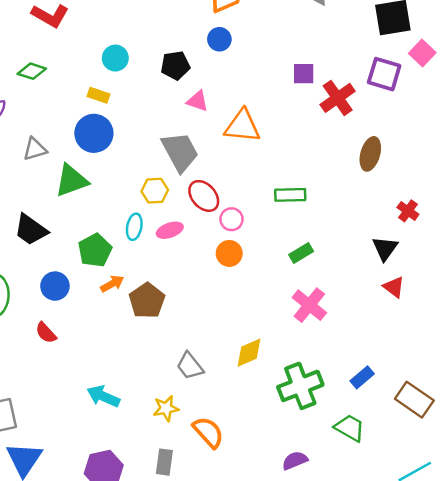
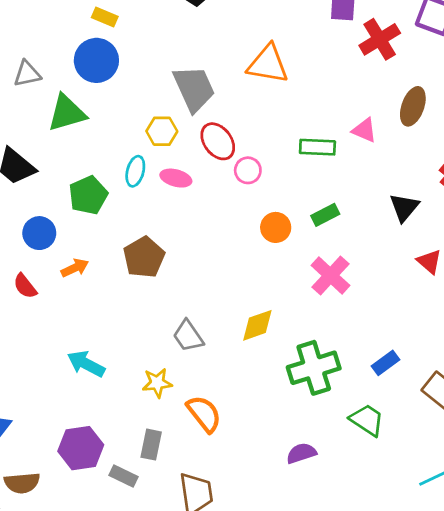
pink triangle: (197, 101) -> (364, 130), moved
pink ellipse: (170, 230) -> (176, 178), turned 30
black triangle: (385, 248) -> (404, 207), moved
orange circle: (229, 253) -> (276, 227), moved
orange arrow: (112, 284) -> (75, 268), moved

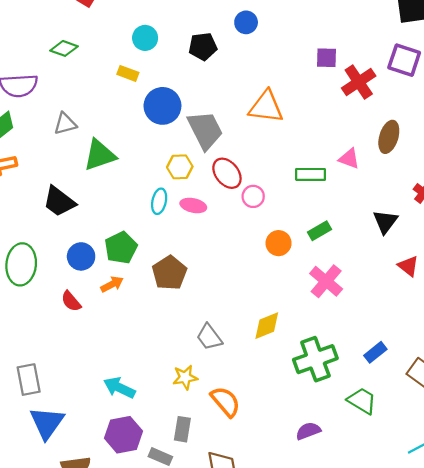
blue circle: (96, 60) -> (162, 106), moved
green pentagon: (88, 195) -> (121, 248), moved
cyan arrow: (86, 364) -> (119, 388), moved

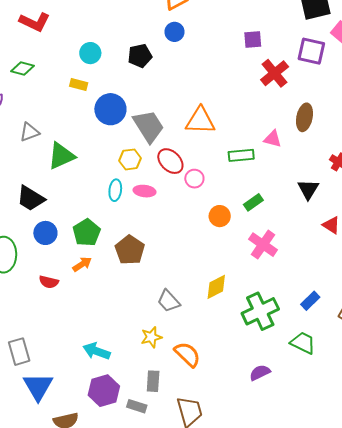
purple square: (327, 58) -> (253, 39), moved
orange triangle: (266, 107) -> (200, 121), moved
blue circle: (81, 256) -> (45, 233), moved
red semicircle: (71, 301) -> (49, 282), turned -30

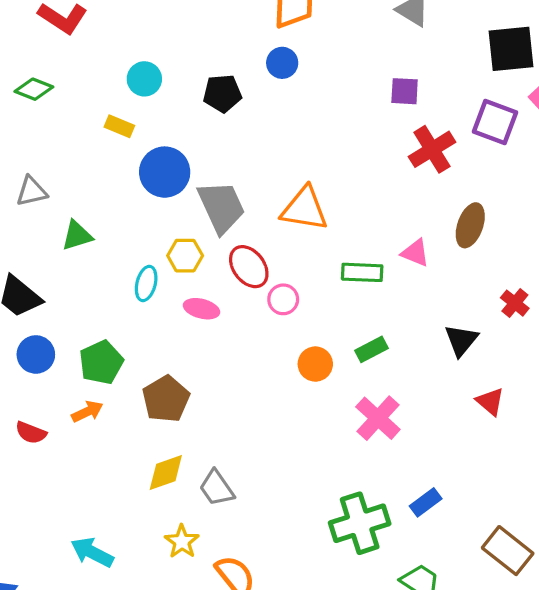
green triangle: (61, 156) -> (77, 236), size x0.7
cyan ellipse: (115, 190) -> (146, 283), moved
yellow diamond: (216, 287) -> (166, 472), moved
blue rectangle: (310, 301) -> (426, 502), moved
yellow star: (151, 337) -> (182, 542), turned -30

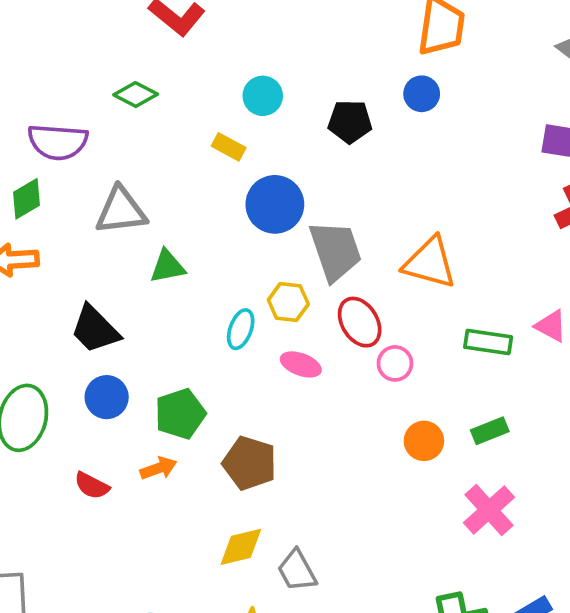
gray triangle: (32, 191) -> (121, 211), size x1.4
brown pentagon: (166, 399) -> (250, 463), turned -30

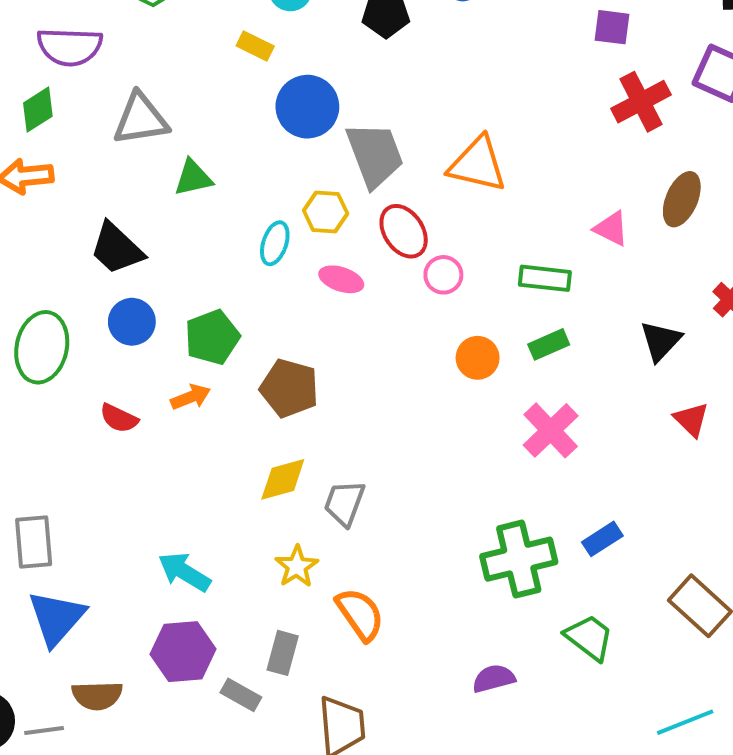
green rectangle: (488, 342) -> (545, 278), moved
gray trapezoid: (297, 571) -> (344, 503), turned 51

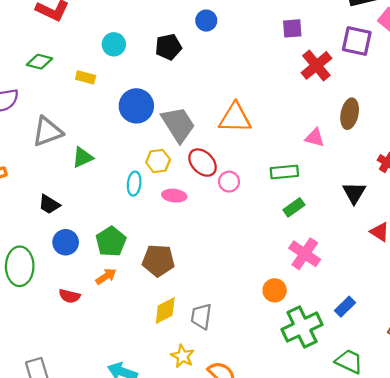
yellow rectangle: (255, 46) -> (86, 77), moved
black trapezoid: (117, 249) -> (49, 204), size x0.7
orange circle: (478, 358) -> (275, 290), moved

